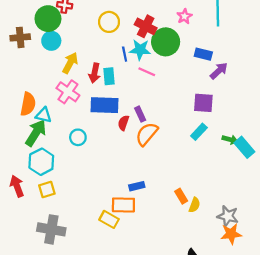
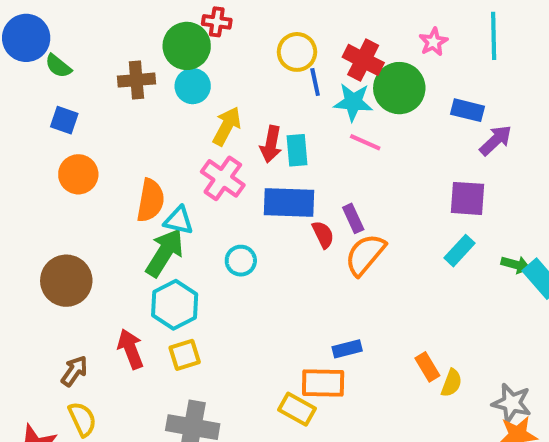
blue line: (125, 54) -> (315, 82), moved
red semicircle: (123, 123) -> (323, 235), turned 136

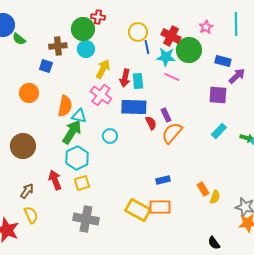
blue square: (64, 120) -> (46, 66), moved
purple square: (468, 198) -> (218, 95), moved
orange rectangle: (323, 383) -> (160, 207), moved
yellow rectangle: (297, 409) -> (138, 210), size x1.4

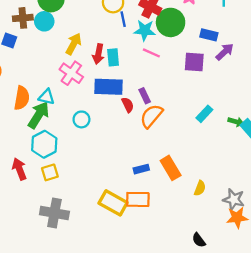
cyan circle: (86, 49) -> (44, 21), moved
purple square: (218, 95) -> (194, 62), moved
orange semicircle: (65, 106) -> (22, 98), moved
orange rectangle: (203, 189) -> (171, 168), moved, size x1.5

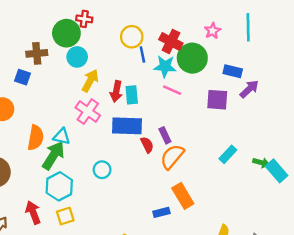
cyan circle: (44, 21) -> (77, 57), moved
cyan circle: (81, 119) -> (102, 170), moved
orange rectangle: (171, 168) -> (183, 196), moved

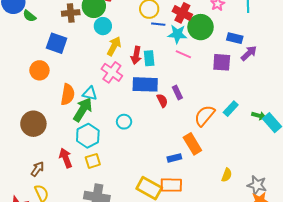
brown cross: (37, 53) -> (71, 13), moved
blue line: (142, 55) -> (158, 24), turned -72
blue square: (22, 77) -> (57, 43), size x1.5
orange semicircle: (172, 157) -> (205, 116), moved

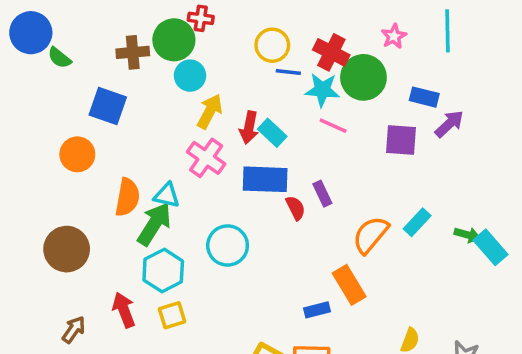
cyan rectangle: (149, 58) -> (272, 133), turned -42
cyan circle: (124, 122) -> (228, 245), size x1.5

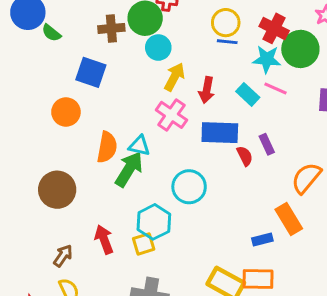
blue line: (288, 72) -> (227, 42), moved
cyan rectangle: (272, 133) -> (248, 94), moved
cyan hexagon: (163, 271) -> (154, 222), moved

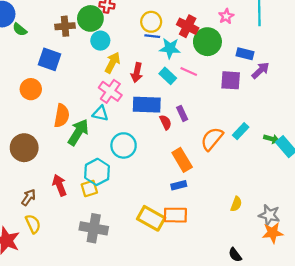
cyan star: (267, 59) -> (170, 48), moved
cyan triangle: (139, 146) -> (100, 113), moved
orange rectangle: (289, 219) -> (182, 160), moved

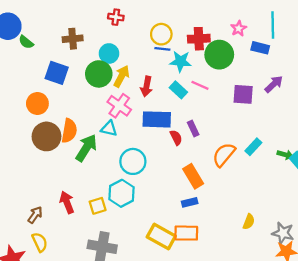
green circle: (90, 18) -> (99, 74), moved
red cross: (188, 26) -> (199, 39), turned -30
blue rectangle: (245, 54) -> (260, 48), moved
brown circle: (24, 148) -> (46, 136), moved
cyan hexagon: (97, 172) -> (122, 193), moved

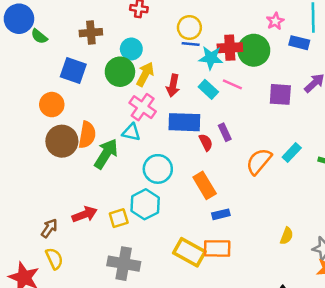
red cross: (199, 39) -> (230, 48), moved
orange rectangle: (193, 176) -> (205, 185), moved
red arrow: (67, 202) -> (85, 214), turned 90

